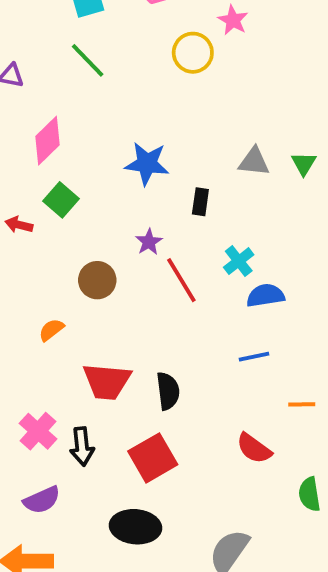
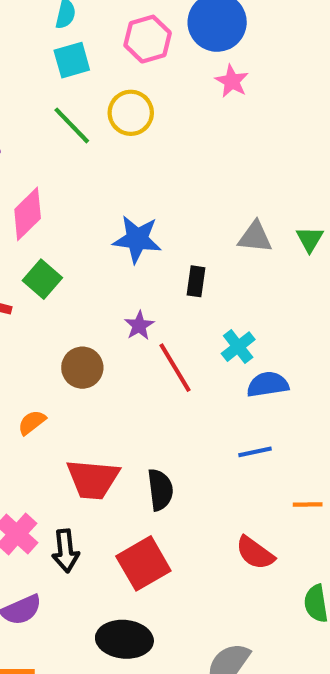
yellow circle: (193, 53) -> (131, 113), moved

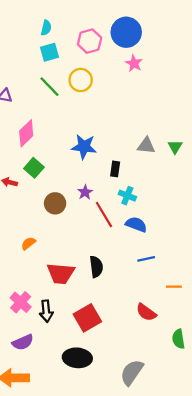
cyan cross: (238, 347) -> (127, 196), moved, turned -30
brown circle: (82, 368) -> (55, 203), moved
blue semicircle: (268, 384) -> (136, 224), moved, turned 30
black semicircle: (160, 490) -> (96, 267), moved

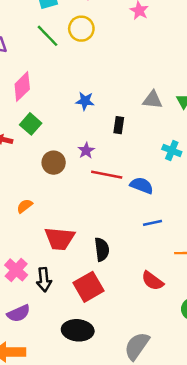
blue star: (84, 147) -> (85, 101), size x0.7
cyan cross: (127, 196) -> (172, 150), moved
red line: (104, 214) -> (107, 175), turned -48
black semicircle: (96, 267) -> (102, 249), moved

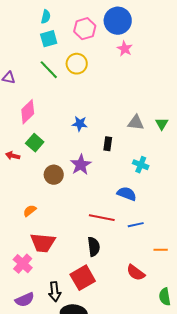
purple star: (86, 150) -> (81, 165), size x1.5
cyan cross: (172, 150) -> (141, 165), moved
red line: (107, 175) -> (102, 218), moved
red trapezoid: (60, 239) -> (43, 243), moved
black arrow: (44, 280) -> (55, 292), moved

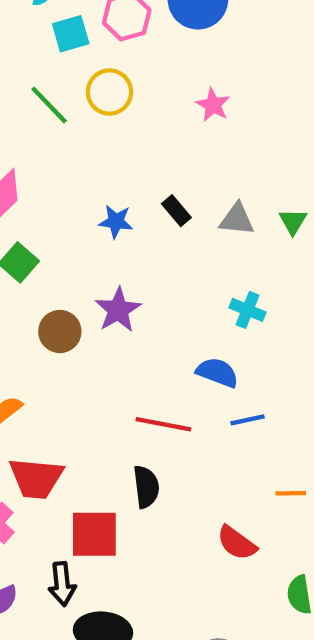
cyan square: (49, 39) -> (71, 34), moved
pink star: (125, 49) -> (213, 105), moved
black rectangle: (108, 144) -> (176, 211), moved, turned -48
blue line: (136, 225) -> (248, 420), moved
red square: (83, 278) -> (94, 534), moved, turned 30

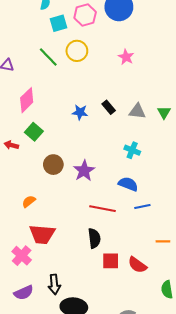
purple star: (118, 310) -> (84, 171), moved
cyan cross: (248, 310) -> (132, 150), moved
red square: (94, 534) -> (111, 261), moved, size x0.7

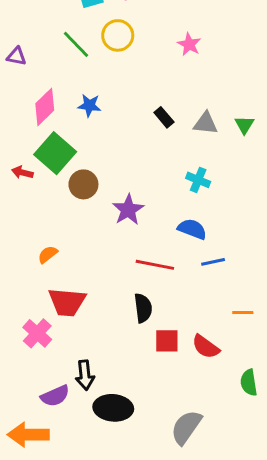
blue star: (80, 112) -> (89, 105), moved
green square: (34, 132) -> (55, 153), size x1.5
brown circle: (53, 165) -> (83, 184), moved
purple semicircle: (24, 293) -> (55, 396), moved

